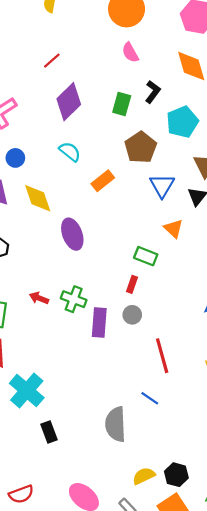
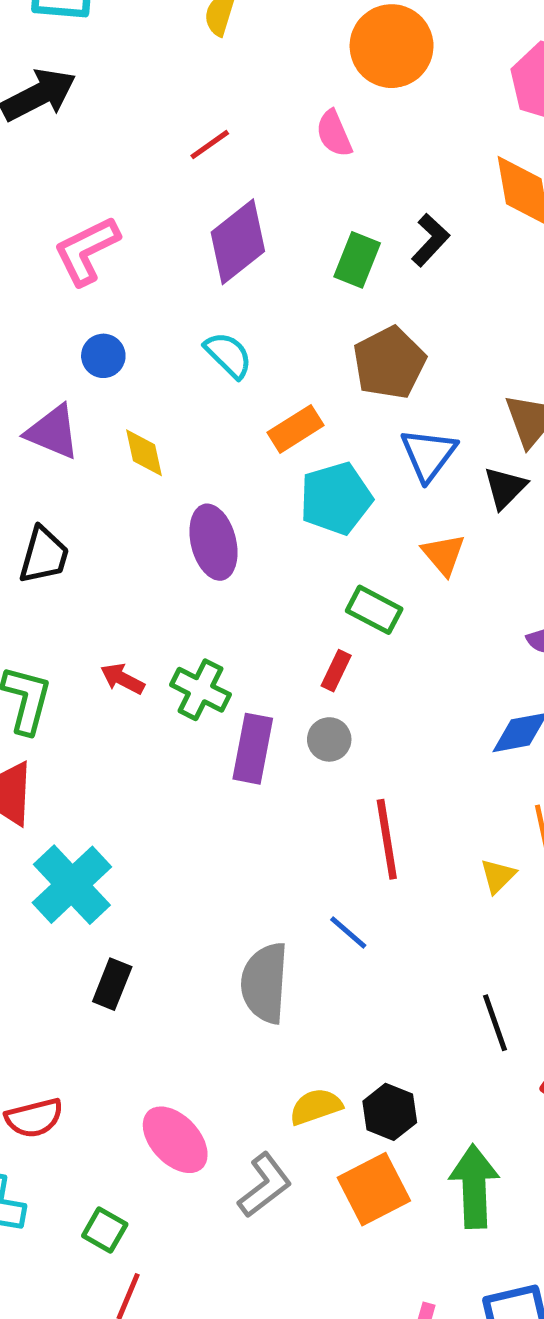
pink semicircle: (130, 52) -> (334, 134), moved
cyan pentagon: (182, 122) -> (336, 498), moved
yellow diamond: (38, 198) -> (144, 453), size x0.7
black rectangle: (49, 432) -> (112, 984), turned 36

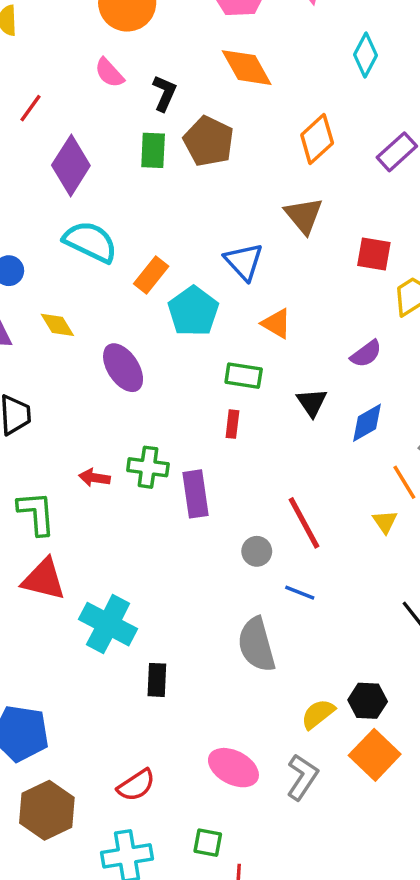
black L-shape: (430, 240) -> (164, 93), moved
cyan semicircle: (228, 355) -> (90, 242), size x1.5
brown pentagon: (389, 363) -> (209, 141), moved
black triangle: (505, 488) -> (312, 402), moved
gray circle: (329, 739) -> (257, 551), moved

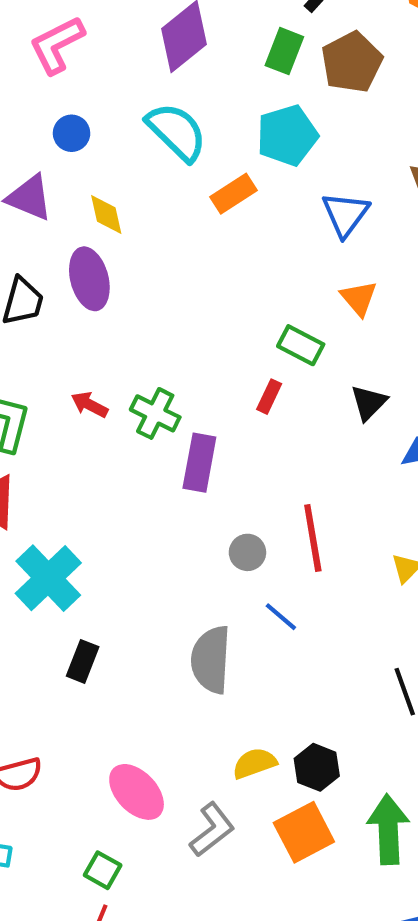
cyan pentagon: (193, 311) -> (287, 135), moved
purple ellipse: (123, 368) -> (89, 279), moved
green square: (208, 843) -> (103, 870), moved

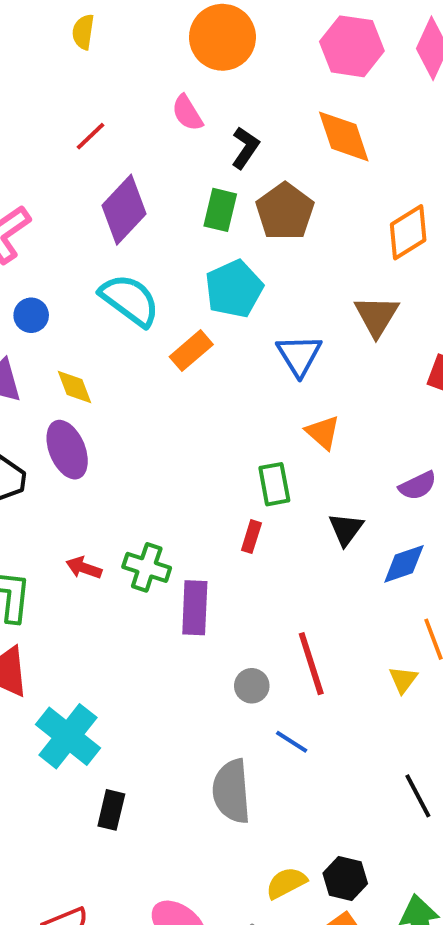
green rectangle: (301, 345) -> (274, 484), turned 60

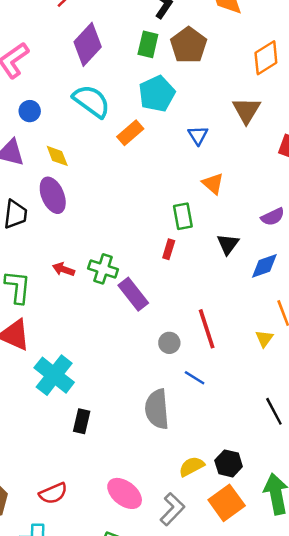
blue triangle: (299, 355) -> (198, 135), size x0.7
purple rectangle: (195, 608) -> (133, 294), turned -40

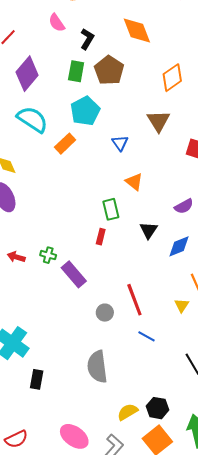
green cross: (103, 269) -> (48, 255), size x0.7
blue line: (195, 378) -> (146, 336), moved

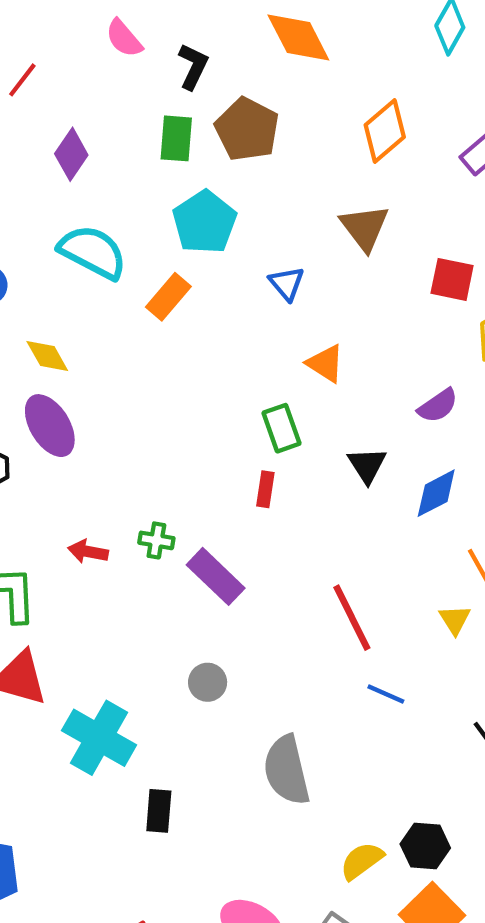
purple diamond: (27, 74) -> (71, 154), size x0.7
gray circle: (105, 313) -> (208, 682), moved

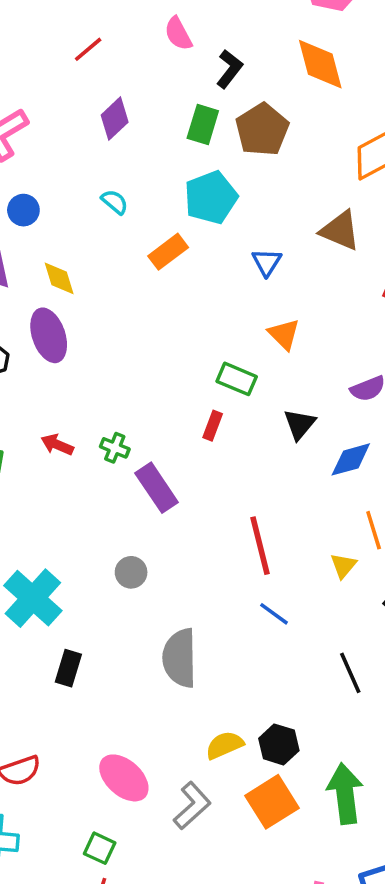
brown triangle: (365, 228) -> (340, 231), turned -42
cyan semicircle: (93, 252) -> (115, 202), size x0.5
green rectangle: (281, 428) -> (237, 379), turned -60

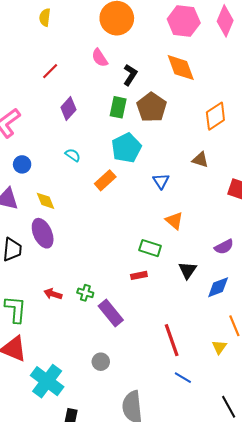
brown triangle: (340, 231) -> (200, 160), size x0.7
red rectangle: (213, 426) -> (139, 275), turned 63

